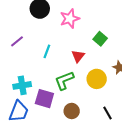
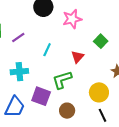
yellow circle: (97, 79) -> (99, 92), moved
cyan cross: (22, 85) -> (19, 72), moved

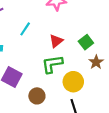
green square: (101, 41) -> (86, 42), moved
green L-shape: (62, 80) -> (52, 64), moved

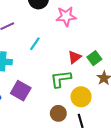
red triangle: (56, 41) -> (75, 57), moved
brown circle: (37, 96) -> (58, 113), moved

